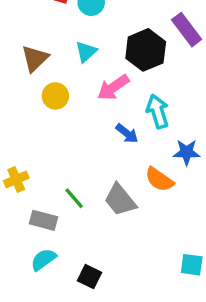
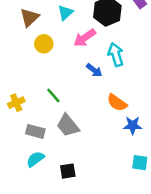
blue star: (187, 152) -> (133, 125), moved
green line: (74, 198) -> (53, 95), moved
gray trapezoid: (120, 200) -> (68, 125), moved
black square: (89, 277) -> (68, 171), turned -35

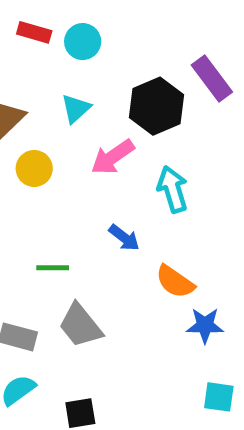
blue arrow: (94, 70) -> (124, 238), moved
green line: (53, 95) -> (53, 268), turned -49

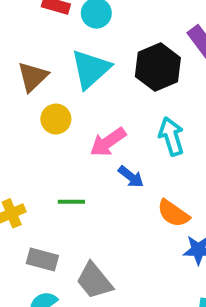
cyan triangle: (76, 108) -> (91, 69), size x1.6
pink arrow: (113, 157) -> (108, 142), moved
gray trapezoid: (80, 325) -> (94, 281), moved

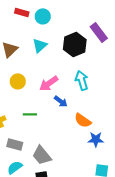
cyan triangle: (91, 69) -> (40, 45), size x0.7
yellow circle: (56, 119) -> (18, 81), moved

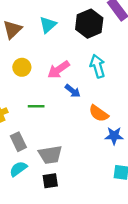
gray rectangle: (15, 144) -> (18, 142), turned 49
gray trapezoid: (42, 155) -> (50, 155), turned -60

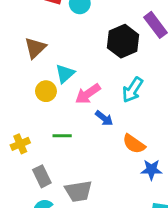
cyan triangle: (48, 25) -> (65, 74), moved
cyan arrow: (97, 66) -> (132, 90), turned -130

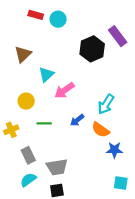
cyan arrow: (132, 90) -> (106, 104), moved
yellow circle: (46, 91) -> (26, 101), moved
blue arrow: (104, 118) -> (77, 120), moved, turned 104

